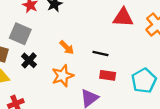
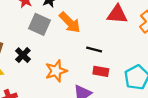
gray square: (20, 34) -> (40, 24), moved
orange arrow: (67, 47) -> (70, 22), moved, size x1.5

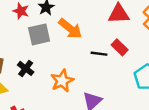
gray square: (40, 24) -> (39, 34), turned -30
red rectangle: (101, 71) -> (120, 47), moved, turned 42

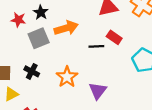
orange arrow: (70, 29) -> (66, 28), turned -45

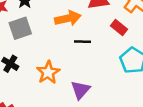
orange arrow: (66, 28) -> (68, 18), moved
red rectangle: (114, 37) -> (119, 27), moved

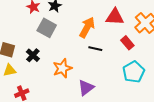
orange arrow: (68, 18) -> (87, 27), turned -60
gray square: (20, 28) -> (47, 28), turned 36

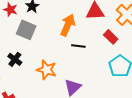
orange star: (62, 68) -> (46, 70), turned -30

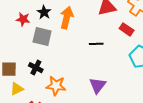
orange arrow: (68, 25) -> (67, 18), moved
orange star: (46, 70) -> (56, 86), moved

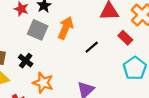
orange arrow: (67, 18) -> (66, 28), moved
black line: (96, 44) -> (92, 47), turned -48

